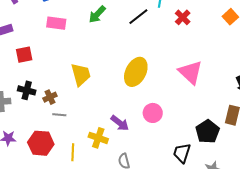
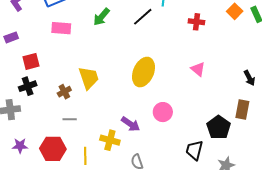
red cross: (183, 17) -> (196, 22), moved, turned -35
pink triangle: (190, 72) -> (198, 69), size x0.6
black cross: (27, 90) -> (28, 86), moved, turned -30
brown cross: (50, 97) -> (64, 92), moved

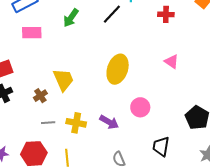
yellow cross: (110, 140) -> (76, 123), moved
black trapezoid: (194, 150) -> (161, 146), moved

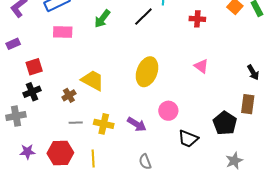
yellow trapezoid: (63, 80) -> (93, 80), turned -40
black trapezoid: (161, 146) -> (188, 139), moved, turned -80

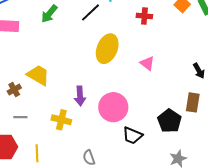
yellow ellipse: (147, 72) -> (107, 49), moved
pink circle: (168, 111) -> (113, 107), size x1.5
yellow cross: (104, 124) -> (61, 120), moved
purple arrow: (137, 124) -> (80, 96), moved, turned 54

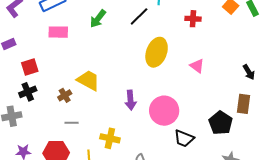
yellow cross: (61, 120) -> (110, 138), moved

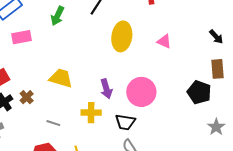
brown cross: (65, 95) -> (27, 97), moved
gray line: (72, 123) -> (53, 123), turned 32
yellow cross: (110, 138) -> (91, 113), moved
black trapezoid: (184, 138) -> (125, 122), moved

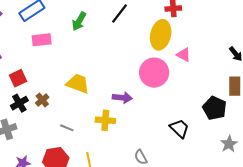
yellow ellipse: (122, 36) -> (161, 35), moved
purple arrow: (106, 89) -> (122, 98), turned -72
pink circle: (141, 92) -> (154, 73), moved
black trapezoid: (125, 122) -> (179, 128), moved, turned -150

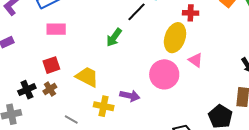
green arrow: (79, 21) -> (114, 37), moved
red square: (18, 78) -> (51, 65), moved
yellow cross: (105, 120) -> (104, 106), moved

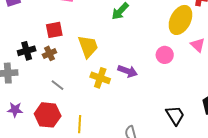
pink circle: (164, 74) -> (165, 55), size x0.6
yellow trapezoid: (87, 77) -> (88, 47), turned 35
gray line: (71, 119) -> (57, 85), moved

